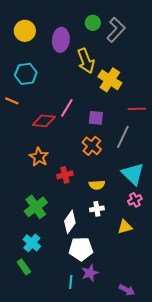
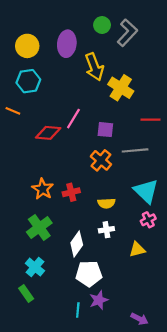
yellow circle: (25, 31) -> (27, 46), moved
gray line: (123, 137) -> (135, 150), turned 60
orange star: (39, 157) -> (43, 189), moved

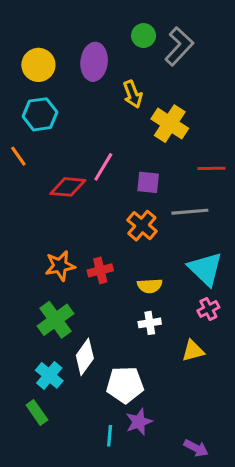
yellow arrow: (94, 67) -> (133, 94), size x0.7
orange line: (13, 111) -> (18, 156), turned 32
orange star: (43, 189) -> (60, 266), turned 30
white diamond: (77, 244) -> (85, 357), moved

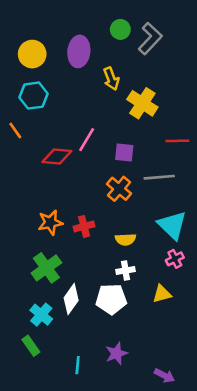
white pentagon: (125, 385) -> (111, 299), moved
cyan line: (110, 436) -> (78, 365), moved

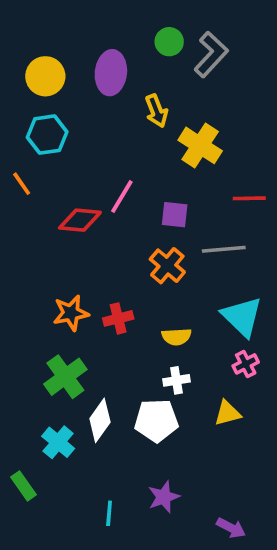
green rectangle: (31, 346) -> (23, 486), moved

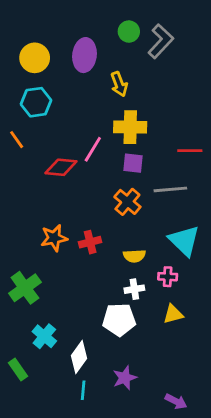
yellow cross: (200, 145) -> (130, 127), moved, turned -32
pink cross: (246, 364) -> (168, 277), moved, turned 30
green cross: (65, 377) -> (25, 288), moved
white diamond: (100, 420) -> (79, 357), moved

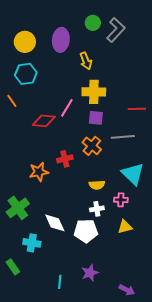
red cross: (90, 242) -> (65, 159), moved
cyan cross: (44, 336) -> (32, 243), turned -30
white diamond: (79, 357) -> (55, 223), moved, turned -60

